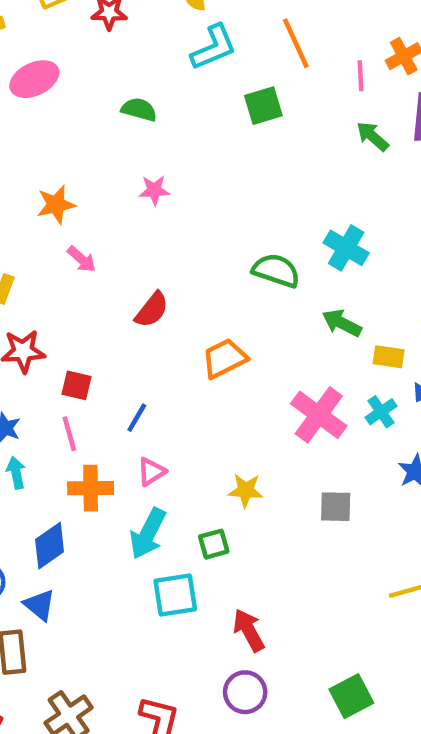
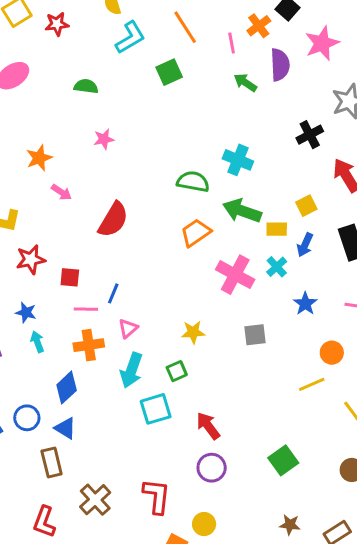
red semicircle: (152, 310) -> (113, 220), size x1.4
green arrow: (342, 323) -> (242, 211), size x1.4
orange trapezoid: (224, 358) -> (196, 233), moved
pink line: (69, 434) -> (86, 309), moved, turned -65

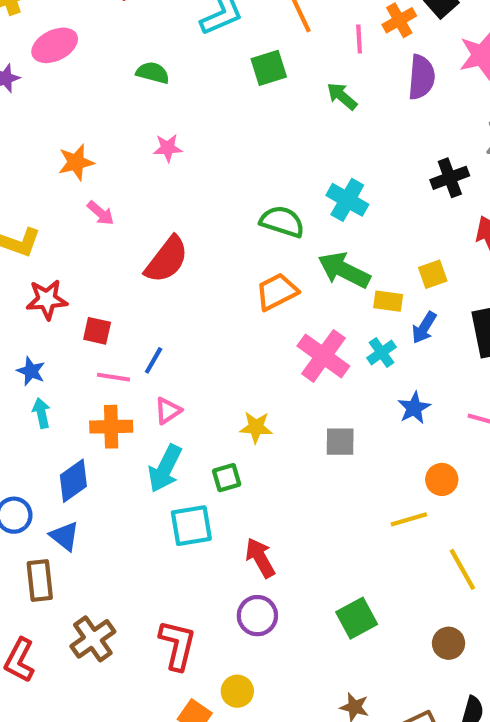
green arrow: (245, 83) -> (342, 96), moved

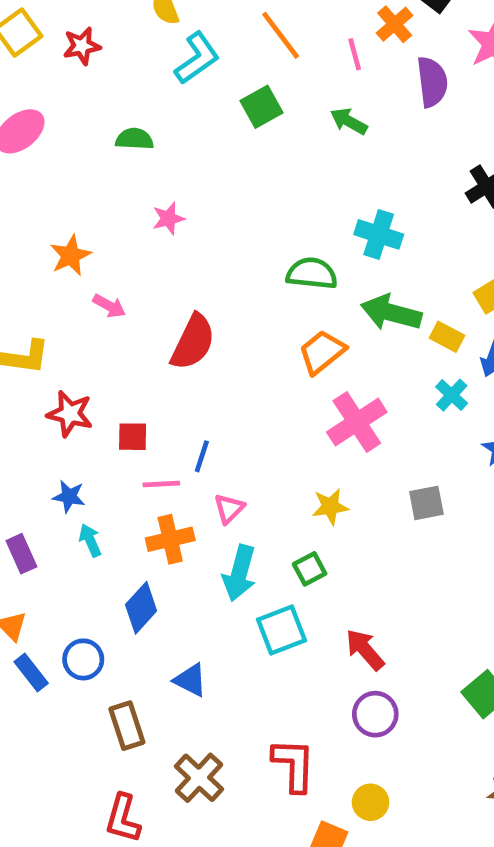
red star: (47, 299) -> (70, 414), turned 30
yellow rectangle: (388, 301) -> (447, 337), turned 32
pink cross: (323, 356) -> (357, 422), moved, turned 33
blue triangle: (65, 536) -> (190, 680), moved

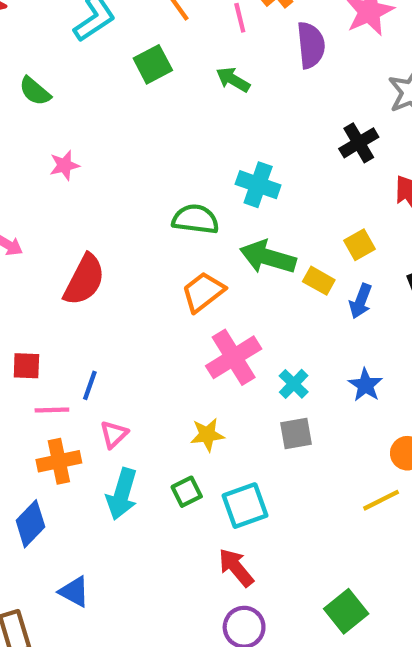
green semicircle: (134, 139) -> (35, 91), turned -144
cyan cross: (452, 395) -> (294, 384), moved
cyan square: (282, 630) -> (245, 506), moved

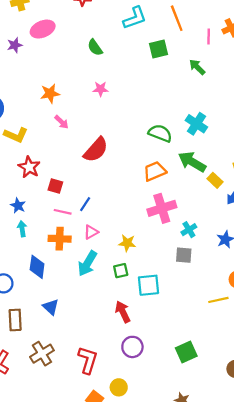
yellow star: (207, 435) -> (127, 243), moved
blue diamond: (30, 524) -> (37, 267), turned -50
red arrow: (236, 568) -> (123, 312), moved

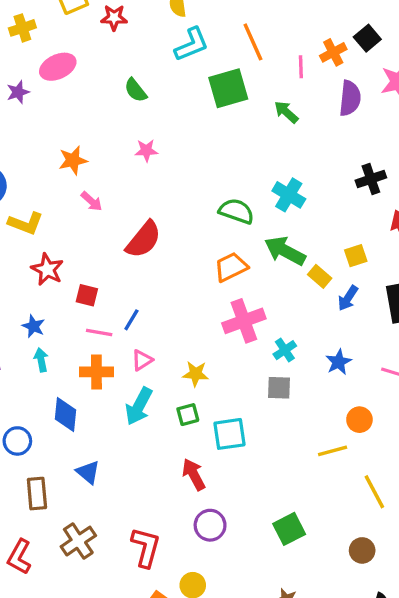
green square: (158, 49) -> (228, 88), size x1.4

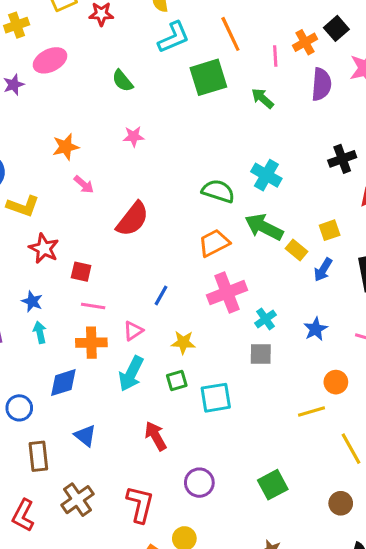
blue line: (131, 320) -> (161, 295), moved
blue diamond: (65, 414) -> (63, 383), turned 68
red arrow: (194, 474) -> (156, 436), moved

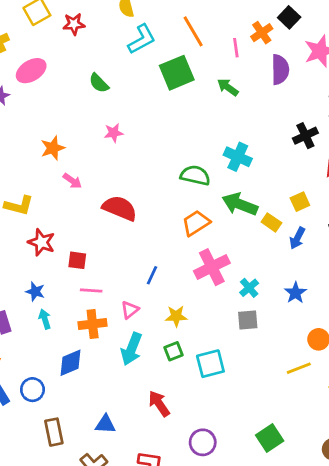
red semicircle: (133, 219) -> (120, 208), turned -100
blue triangle: (85, 436) -> (105, 424), moved, turned -30

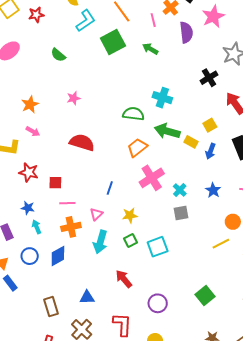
pink star: (114, 133) -> (74, 98), moved
pink arrow: (72, 181) -> (33, 131), moved
blue circle: (32, 390) -> (30, 256), moved

